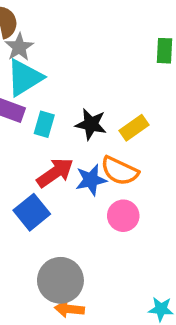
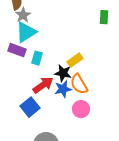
black star: (91, 124) -> (63, 73), moved
yellow rectangle: (134, 128) -> (75, 60), moved
orange semicircle: (120, 171) -> (79, 84), turned 35

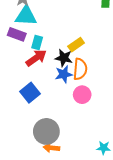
cyan triangle: (26, 32) -> (26, 16), turned 35
orange semicircle: (79, 84) -> (80, 69), turned -145
red arrow: (43, 85) -> (36, 58), moved

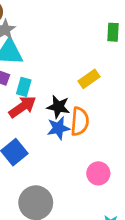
yellow rectangle: (76, 45) -> (89, 79), moved
pink circle: (82, 95) -> (98, 173), moved

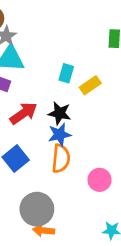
cyan rectangle: (24, 87) -> (66, 73), moved
orange semicircle: (80, 121) -> (61, 159), moved

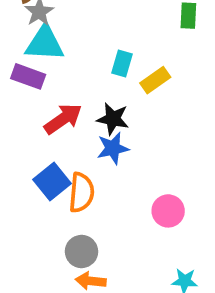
orange semicircle: (61, 159) -> (81, 193), moved
gray circle: (37, 209) -> (81, 251), size x0.7

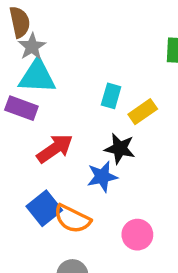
black star: (113, 119) -> (120, 149), moved
orange semicircle: (81, 193) -> (72, 219), turned 111
pink circle: (168, 211) -> (137, 235), moved

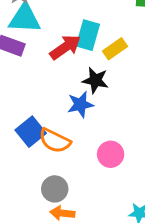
cyan rectangle: (111, 96) -> (88, 35), size x1.4
red arrow: (55, 149) -> (65, 47), moved

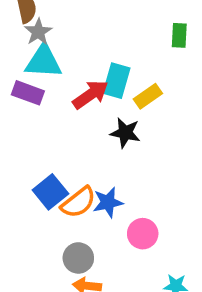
blue star: (80, 105) -> (108, 202), moved
orange semicircle: (55, 141) -> (78, 202), turned -64
pink circle: (111, 154) -> (143, 234), moved

